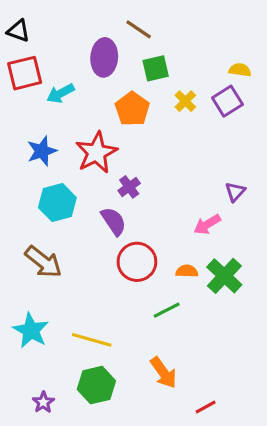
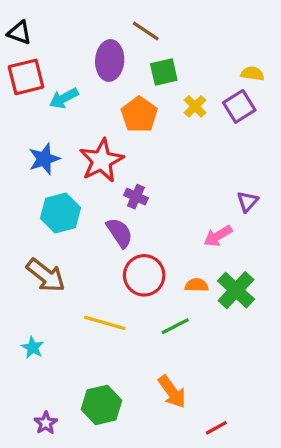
purple cross: (129, 187) -> (136, 197), turned -30
cyan star: (31, 330) -> (33, 347), size x0.6
yellow line: (92, 340) -> (105, 323), moved

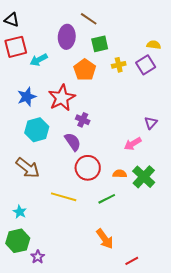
yellow cross: (195, 106) -> (119, 65), turned 32
green hexagon: (101, 405) -> (18, 241), moved
purple star: (46, 423) -> (38, 257), moved

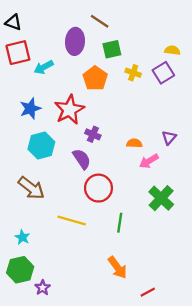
yellow cross: (119, 65) -> (133, 73), turned 32
orange semicircle: (120, 174) -> (134, 143), moved
green line: (107, 199) -> (120, 223), turned -54

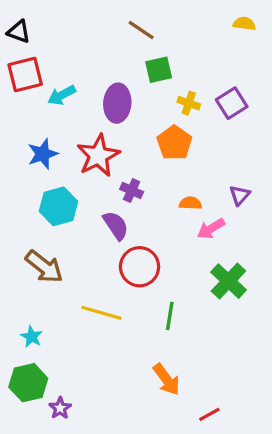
purple ellipse: (75, 41) -> (117, 103), moved
yellow semicircle: (172, 50) -> (244, 24), moved
orange pentagon: (95, 78) -> (174, 143), moved

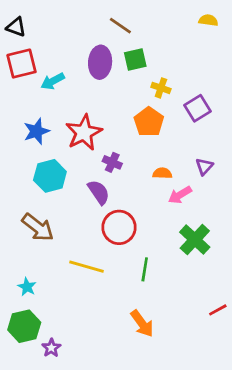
purple ellipse: (117, 103) -> (100, 62), moved
purple square: (232, 103) -> (198, 108), moved
red line: (209, 414) -> (218, 310), moved

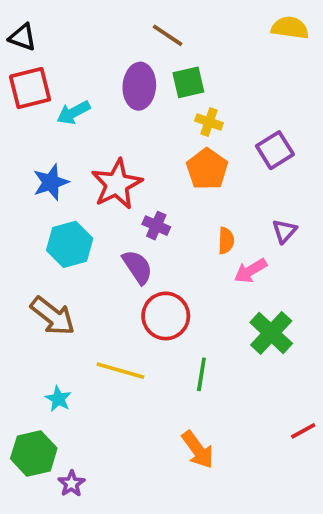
yellow semicircle: (208, 20) -> (290, 28), size x1.4
yellow cross: (161, 88) -> (209, 122), moved
orange semicircle: (162, 173) -> (226, 241), turned 90
cyan star: (27, 287) -> (58, 399), moved

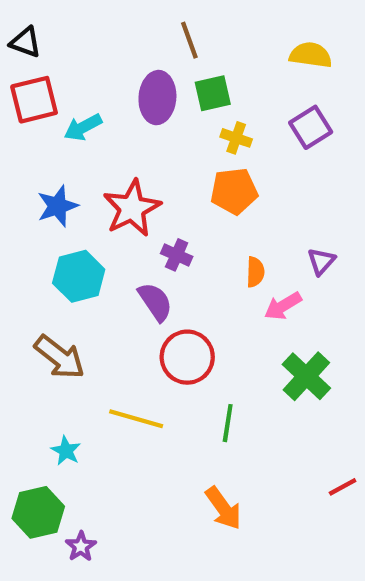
yellow semicircle: (290, 28) -> (311, 55), moved
brown line: (168, 35) -> (189, 40), turned 36
purple square: (275, 150) -> (311, 127), moved
orange pentagon: (207, 169) -> (234, 191), turned 30

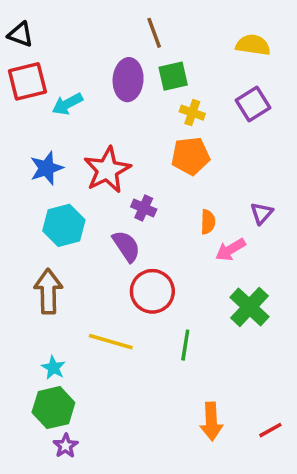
brown arrow: (60, 357) -> (48, 291), turned -129
red line: (343, 487) -> (270, 430), moved
orange arrow: (223, 508) -> (211, 421), moved, turned 33
green hexagon: (38, 512) -> (53, 408), moved

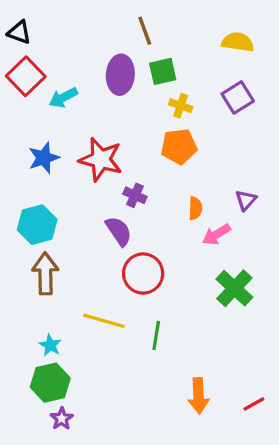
red square: (27, 81) -> (26, 76), turned -30
red star: (107, 170) -> (101, 159), turned -30
cyan hexagon: (64, 225) -> (37, 225), moved
green line: (185, 345) -> (156, 335), moved

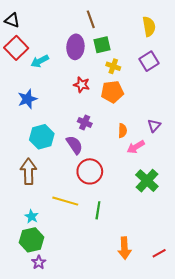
yellow semicircle: (238, 42) -> (149, 26), turned 72
red star: (101, 159) -> (82, 85), moved, size x0.6
cyan hexagon: (37, 225) -> (42, 137), moved

